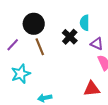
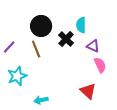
black circle: (34, 24) -> (41, 26), moved
red triangle: (92, 89) -> (88, 91), turned 48

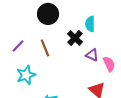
black circle: (41, 26) -> (48, 14), moved
purple triangle: (93, 46) -> (92, 55), moved

